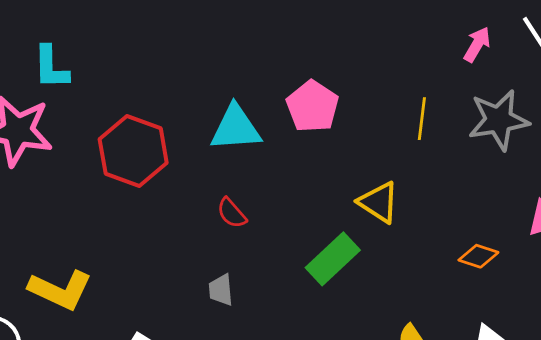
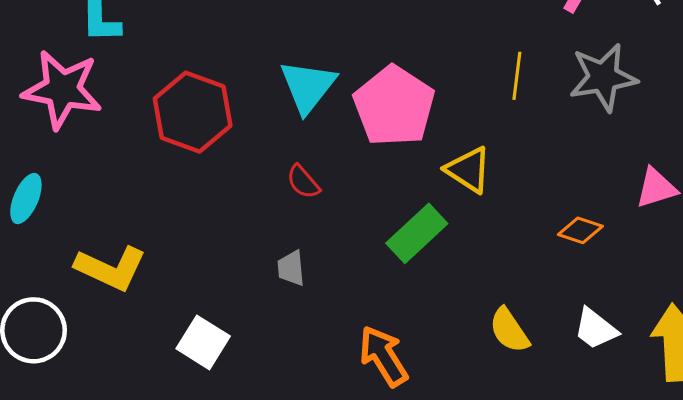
pink pentagon: (313, 106) -> (394, 106), moved, size x1.4
cyan triangle: (236, 128) -> (308, 86), turned -48

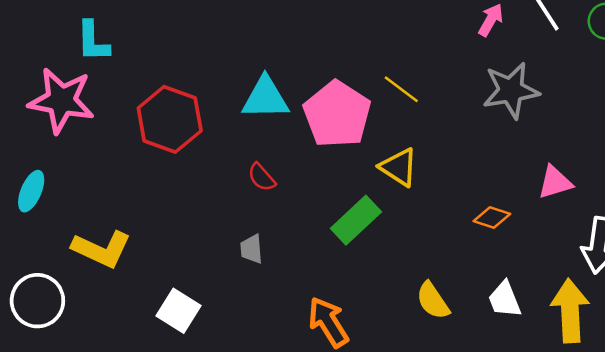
yellow line: (517, 76) -> (401, 89), moved, turned -60
cyan triangle: (308, 86) -> (265, 98), turned 51
white trapezoid: (596, 329) -> (505, 299), turned 30

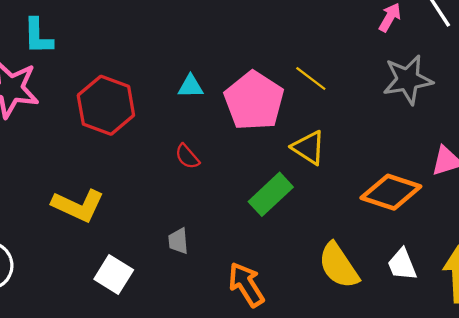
cyan triangle: (265, 98) -> (191, 86), size x0.6
orange diamond: (492, 218) -> (391, 192), size x1.8
yellow L-shape: (102, 249) -> (78, 205), moved
gray trapezoid: (251, 249) -> (178, 241), moved
yellow semicircle: (433, 301) -> (339, 266), size x1.4

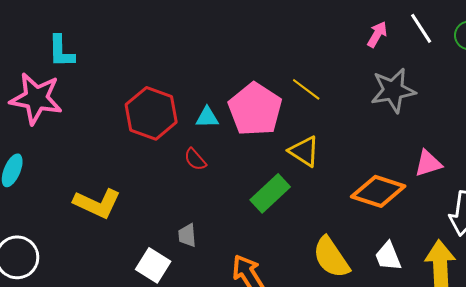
cyan triangle: (191, 86) -> (207, 117), moved
red hexagon: (106, 105) -> (151, 113), moved
white square: (114, 275) -> (153, 265), moved

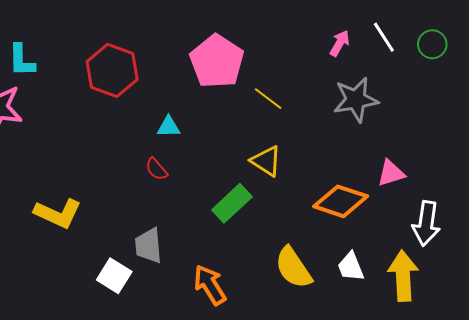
pink pentagon: (255, 109) -> (217, 61), moved
red hexagon: (151, 113) -> (112, 70), moved
gray trapezoid: (187, 235) -> (148, 246), size x1.5

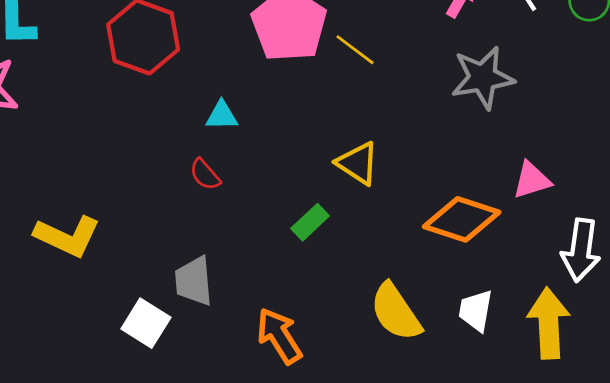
yellow line: (268, 99) -> (355, 50), moved
green rectangle: (232, 203) -> (310, 222), size x0.7
white trapezoid: (351, 267) -> (476, 311), turned 32

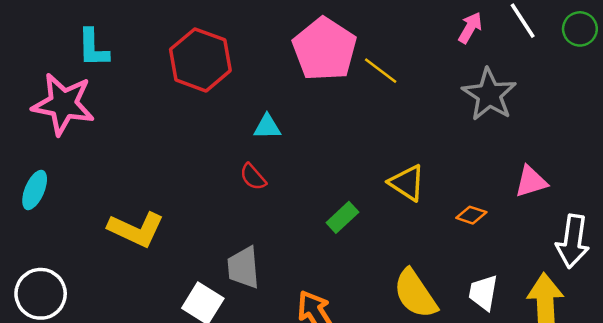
gray star: (483, 78) -> (489, 95), turned -30
yellow triangle: (358, 163) -> (407, 183), moved
orange diamond: (462, 219) -> (471, 215), size x0.5

